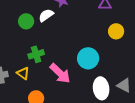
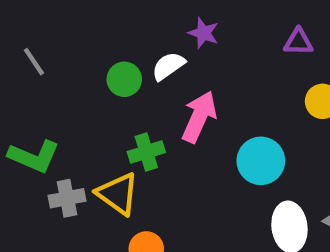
yellow triangle: (23, 73) -> (118, 194), size x1.5
pink arrow: (60, 73) -> (199, 117), moved, turned -110

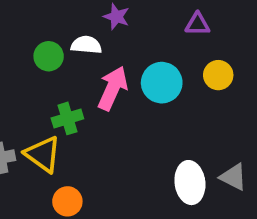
white semicircle: (168, 66) -> (86, 45), turned 40
cyan circle: (261, 161) -> (162, 83), moved

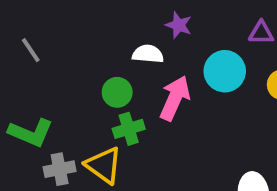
green circle: (49, 56) -> (117, 92), moved
cyan circle: (162, 83) -> (225, 71), moved

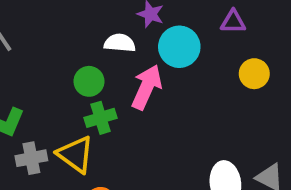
cyan circle: (225, 71) -> (179, 47), moved

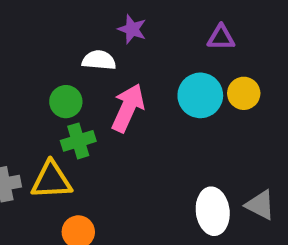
cyan circle: (179, 47) -> (200, 95), moved
yellow triangle: (76, 154) -> (51, 180), turned -39

